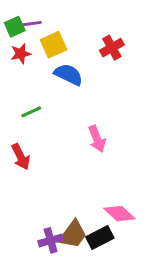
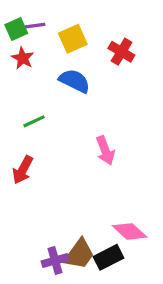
yellow square: (54, 45) -> (73, 39), moved
red cross: (112, 48) -> (121, 52), turned -30
red star: (21, 54) -> (23, 58), turned -30
red arrow: (21, 157) -> (23, 170), turned 55

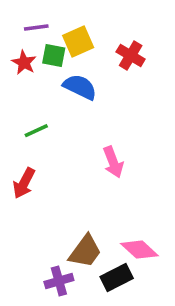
green square: (16, 29) -> (54, 55), moved, turned 35
brown trapezoid: (79, 254) -> (85, 251), moved

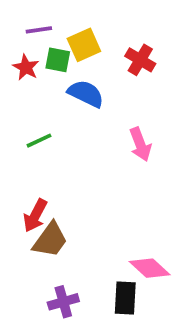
pink arrow: (113, 162) -> (140, 144), moved
red arrow: (24, 183) -> (35, 216), moved
brown trapezoid: (85, 251) -> (50, 240), moved
black rectangle: (117, 277) -> (125, 298), turned -60

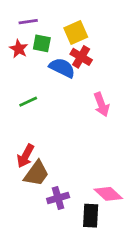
yellow square: (84, 45) -> (76, 32), moved
red cross: (140, 60) -> (81, 57), moved
purple cross: (63, 302) -> (58, 198), moved

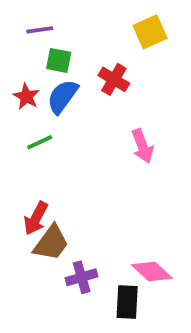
yellow square: (76, 32) -> (150, 32), moved
red star: (19, 49) -> (26, 97), moved
blue semicircle: (62, 68) -> (63, 97), moved, turned -80

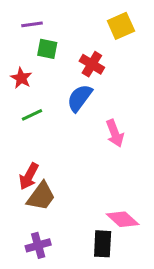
blue semicircle: (63, 97) -> (80, 98), moved
pink arrow: (142, 146) -> (115, 133), moved
purple cross: (82, 277) -> (38, 245), moved

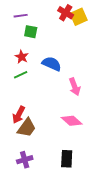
red cross: (92, 64) -> (66, 13), moved
red star: (21, 78) -> (22, 57), moved
blue semicircle: (80, 98) -> (52, 64), turned 78
pink diamond: (123, 219) -> (72, 121), moved

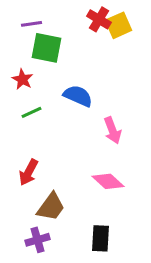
green square: (31, 32) -> (46, 48), size x1.5
red star: (22, 57) -> (23, 79), moved
brown trapezoid: (27, 128) -> (51, 207), moved

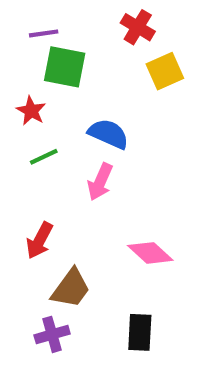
yellow square: (118, 25) -> (165, 71), moved
pink arrow: (112, 130) -> (100, 182), moved, turned 45

